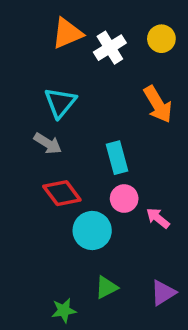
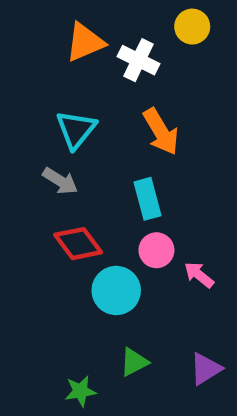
yellow circle: (161, 39) -> (192, 27), moved
white cross: (110, 48) -> (139, 60), turned -32
orange arrow: (158, 104) -> (161, 132), moved

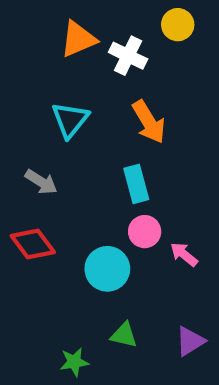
gray arrow: (60, 181) -> (41, 182), moved
red diamond: (78, 244) -> (33, 244), moved
green triangle: (134, 362) -> (124, 335), turned 40

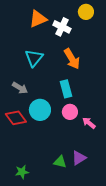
cyan circle: (107, 269) -> (40, 110), moved
purple triangle: (190, 341) -> (79, 158), moved
green star: (74, 362) -> (22, 172), moved

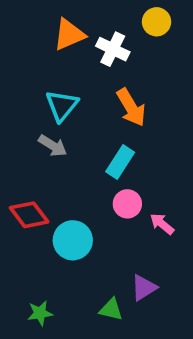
gray arrow: (20, 88) -> (53, 146), moved
cyan rectangle: (66, 89) -> (120, 162), turned 48
cyan circle: (40, 110) -> (73, 240), moved
green triangle: (60, 162) -> (111, 309), moved

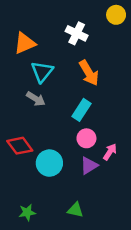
yellow circle: (157, 22) -> (116, 15), moved
orange triangle: (69, 35) -> (25, 43), moved
pink arrow: (162, 224) -> (110, 152), turned 84
purple triangle: (144, 288) -> (89, 165), moved

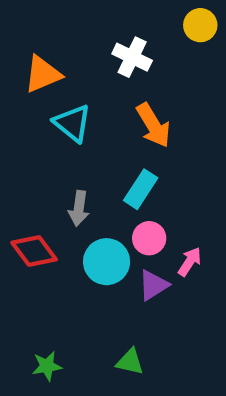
cyan triangle: (42, 72) -> (72, 123), turned -30
gray arrow: (36, 99) -> (79, 208), moved, turned 66
cyan circle: (49, 163) -> (107, 262), moved

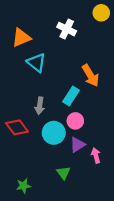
orange arrow: (153, 125) -> (90, 76), moved
pink arrow: (190, 262) -> (96, 155), moved, turned -48
green triangle: (130, 362) -> (63, 173), moved, turned 40

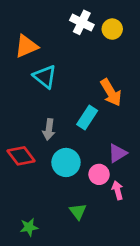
yellow circle: (101, 13) -> (112, 29), moved
white cross: (67, 29) -> (82, 22), moved
pink circle: (75, 121) -> (99, 174), moved
purple triangle: (77, 145) -> (118, 153), moved

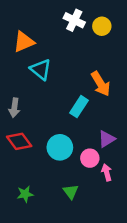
gray arrow: (49, 129) -> (14, 108), moved
green star: (29, 227) -> (25, 194), moved

